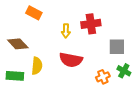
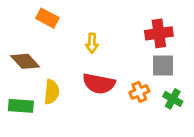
red cross: (91, 24) -> (159, 33), moved
orange cross: (103, 77) -> (139, 92), moved

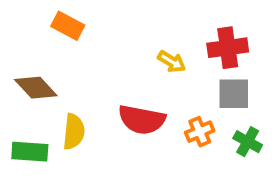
yellow arrow: (92, 43) -> (172, 62), moved, turned -60

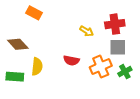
red semicircle: (142, 120) -> (71, 60), size x0.7
orange cross: (200, 132) -> (101, 66), size x1.5
green cross: (248, 142) -> (125, 72), turned 32

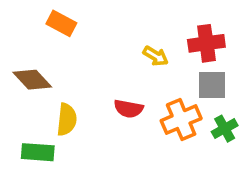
green rectangle: (15, 77) -> (38, 152), moved

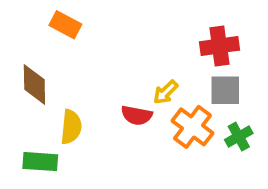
yellow arrow: (156, 56) -> (166, 92), moved, turned 105
brown diamond: (32, 80) -> (34, 85), turned 42
orange cross: (181, 120) -> (193, 127), turned -30

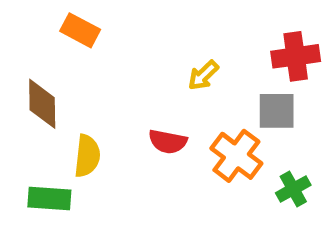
red cross: (219, 46) -> (296, 56), moved
yellow arrow: (166, 92) -> (203, 75), moved
green cross: (239, 137) -> (293, 189), moved

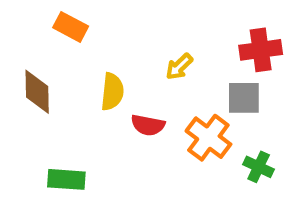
yellow semicircle: (87, 156) -> (112, 92), moved
green cross: (293, 189) -> (259, 167), turned -36
green rectangle: (49, 198) -> (66, 179), moved

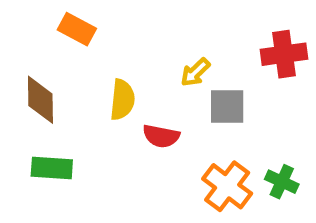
gray square: (244, 98) -> (227, 107), moved
orange cross: (208, 138) -> (227, 186), moved
green rectangle: (66, 179) -> (52, 168), moved

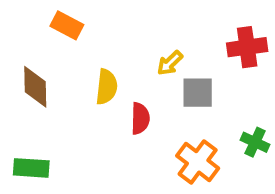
red semicircle: (161, 136) -> (140, 118), turned -100
green rectangle: (52, 168) -> (31, 168), moved
green cross: (282, 182) -> (255, 142), moved

